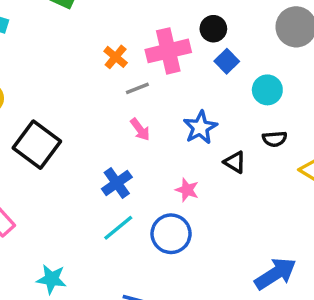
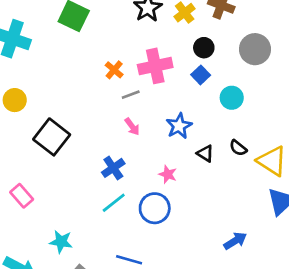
black circle: (213, 29) -> (204, 48), moved
black semicircle: (275, 139) -> (238, 148), moved, turned 42
blue arrow: (275, 274) -> (235, 241), size x0.7

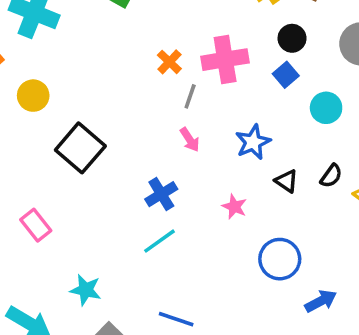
gray line: (131, 95) -> (190, 96), turned -54
black semicircle: (238, 148) -> (331, 176), turned -96
blue circle: (155, 208) -> (280, 259), moved

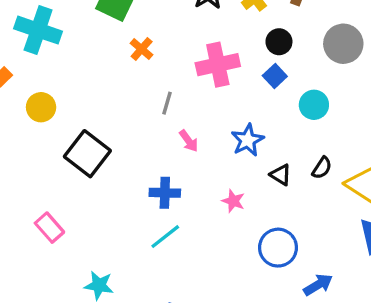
orange cross: (169, 62) -> (142, 49), moved
gray line: (190, 96) -> (167, 103), moved
blue cross: (161, 194) -> (165, 193), turned 36

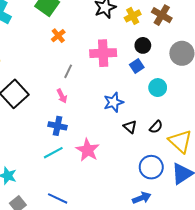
pink arrow: (189, 141) -> (62, 96), moved
pink star: (233, 201) -> (88, 150), moved, size x1.6
blue circle: (278, 248) -> (151, 167), moved

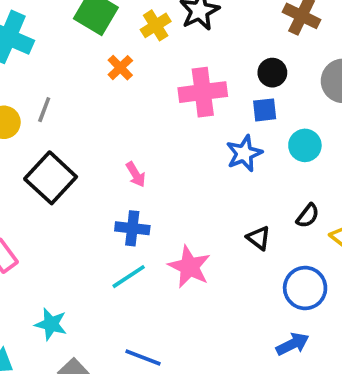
yellow cross: (133, 16) -> (156, 25), moved
blue square: (137, 66) -> (265, 110), turned 32
gray line: (68, 71) -> (44, 110), moved
blue star: (113, 102) -> (244, 153), moved
black triangle: (130, 127) -> (259, 238), moved

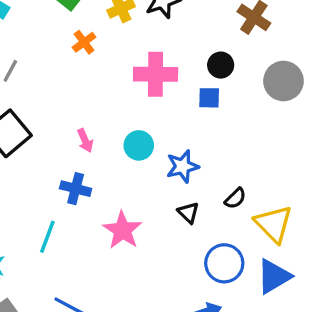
cyan circle: (305, 145) -> (139, 145), moved
blue star: (244, 153) -> (182, 166), moved
cyan line: (129, 277) -> (47, 237), moved, turned -44

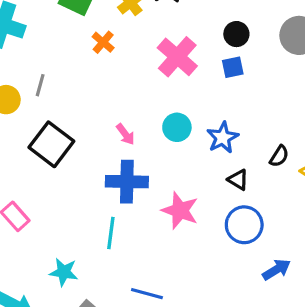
pink cross: (156, 74) -> (177, 57), turned -36
blue cross: (76, 189) -> (127, 182), size x1.4
blue circle: (224, 263) -> (244, 225), moved

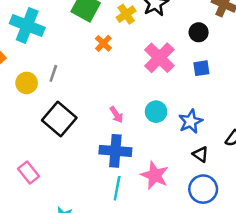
black circle: (236, 34) -> (199, 32), moved
cyan line: (111, 233) -> (117, 188), moved

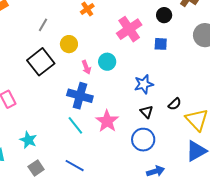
yellow circle: (27, 83) -> (69, 44), moved
cyan circle: (156, 112) -> (107, 62), moved
cyan line: (117, 188) -> (75, 125), turned -60

